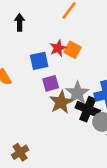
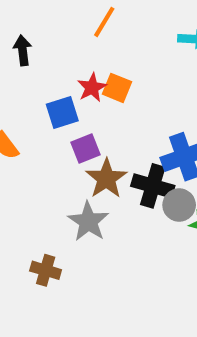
gray star: (77, 93) -> (88, 221), moved
brown cross: (20, 152) -> (46, 270), turned -35

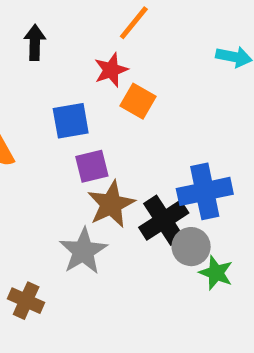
red star: (92, 88) -> (111, 70), moved
black cross: (153, 186) -> (164, 220), turned 33

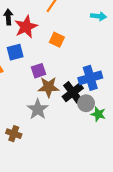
red star: (111, 70) -> (26, 27), moved, size x1.5
blue square: (71, 121) -> (15, 52), moved
brown star: (111, 204) -> (49, 87), turned 30

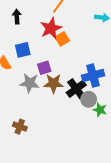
red star: (26, 27) -> (51, 28), moved
orange square: (57, 40) -> (62, 39), turned 32
gray star: (38, 109) -> (30, 83), moved, turned -30

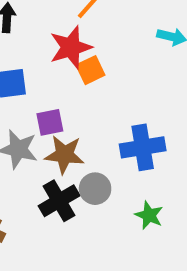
black cross: (76, 89) -> (59, 201), moved
gray circle: (89, 99) -> (95, 189), moved

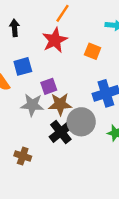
orange square: (90, 70) -> (93, 51), moved, turned -35
gray circle: (95, 189) -> (81, 122), size x1.5

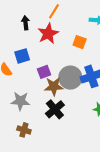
black arrow: (15, 28) -> (25, 23), moved
gray star: (32, 105) -> (20, 101), moved
gray circle: (81, 122) -> (70, 78), moved

